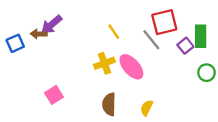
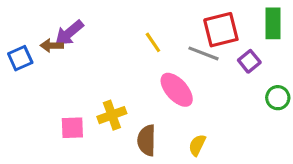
green rectangle: (201, 36) -> (273, 23), moved
gray line: (151, 40) -> (204, 53), turned -30
yellow cross: (104, 63) -> (112, 115), moved
pink square: (54, 95) -> (72, 128), turned 30

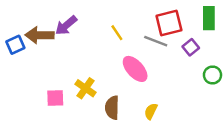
purple arrow: (69, 33) -> (66, 25), moved
brown arrow: (52, 46) -> (40, 35), size x1.6
yellow cross: (112, 115) -> (85, 88), turned -35

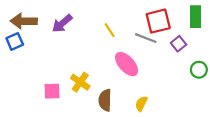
brown arrow: (40, 35) -> (24, 21), moved

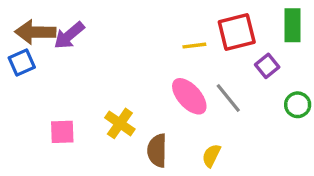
purple arrow: (62, 23) -> (69, 35), moved
yellow line: (110, 30) -> (194, 46), moved, turned -63
gray line: (146, 38) -> (228, 98), moved, turned 30
pink square: (52, 91) -> (62, 132), moved

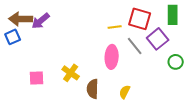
red square: (237, 32) -> (140, 19), turned 30
purple square: (267, 66) -> (158, 39), size x1.5
pink ellipse: (189, 96) -> (112, 57), turned 45
gray line: (228, 98) -> (135, 46), moved

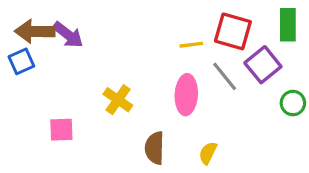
purple arrow: (41, 21) -> (68, 35), turned -102
yellow cross: (71, 73) -> (118, 100), moved

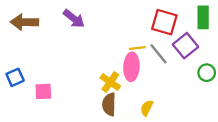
purple arrow: (68, 35) -> (74, 19), moved
yellow line: (191, 45) -> (137, 48), moved
blue square: (21, 61) -> (15, 77), moved
yellow cross: (118, 100) -> (110, 82), moved

